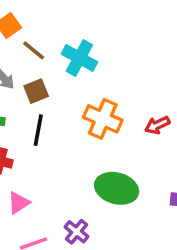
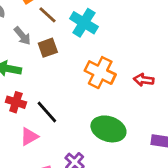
red arrow: (157, 125) -> (144, 80), turned 30
black line: (38, 130) -> (47, 112), moved, turned -55

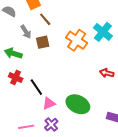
cyan cross: (84, 23) -> (103, 32), moved
orange cross: (100, 73) -> (77, 40), moved
pink triangle: (29, 137) -> (49, 103), moved

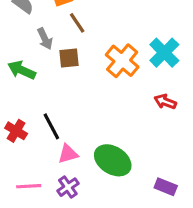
red arrow: (107, 73) -> (165, 102), moved
red cross: (16, 77) -> (16, 131), moved

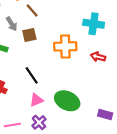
cyan cross: (164, 53) -> (94, 24), turned -30
orange cross: (122, 61) -> (65, 46), moved, turned -35
black line: (51, 126) -> (32, 75), moved

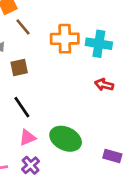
brown square: (29, 35) -> (19, 68), moved
orange cross: (65, 46) -> (65, 39), moved

